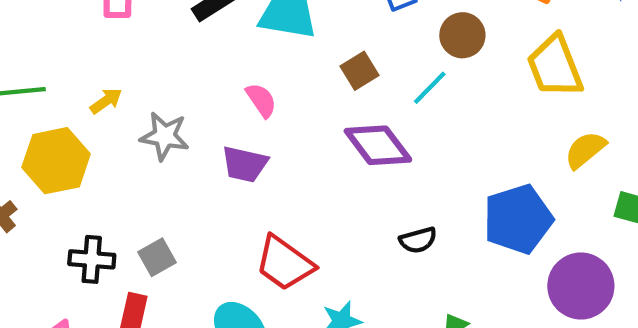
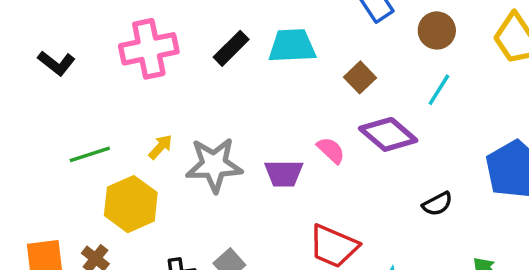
cyan line: (430, 88) -> (439, 90), moved
pink semicircle: (261, 100) -> (331, 150), moved
gray star: (165, 136) -> (214, 165), size x1.4

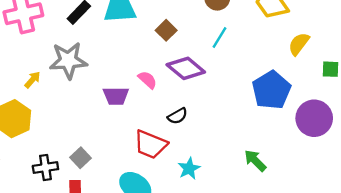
gray star: (214, 165) -> (68, 60), moved
black semicircle: (437, 204) -> (177, 116), moved

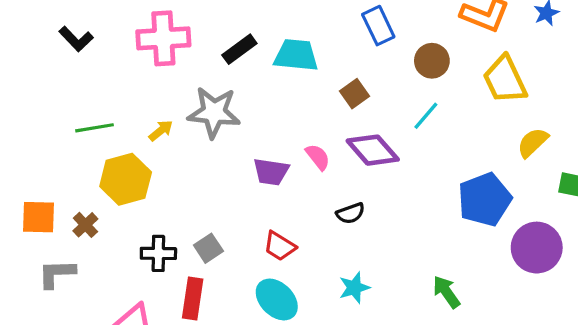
red trapezoid: (150, 144) -> (280, 246), moved, size x0.7

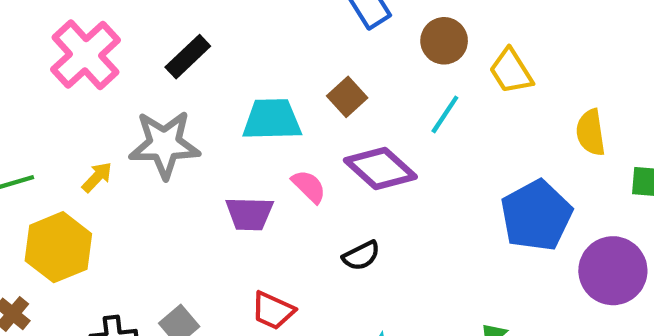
pink cross: (163, 38) -> (85, 55), turned -32
cyan trapezoid: (296, 55) -> (272, 120), moved
yellow trapezoid: (505, 80) -> (511, 71), moved, size x0.7
yellow semicircle: (533, 142) -> (591, 132), turned -48

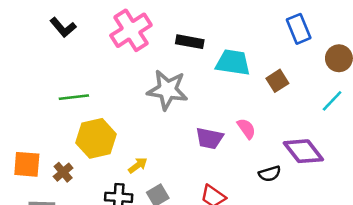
black rectangle: (188, 57) -> (190, 42), turned 44
cyan trapezoid: (272, 120) -> (233, 62), moved
purple diamond: (380, 168) -> (303, 151), moved
yellow arrow: (97, 177) -> (138, 165), moved

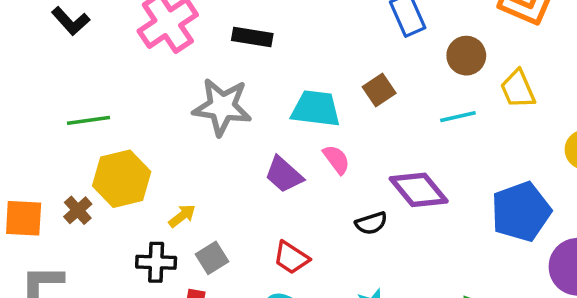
cyan trapezoid: (233, 62) -> (316, 109), moved
cyan line: (332, 101) -> (458, 117), turned 35
purple trapezoid: (209, 138) -> (284, 175), turned 32
brown cross: (63, 172) -> (78, 210), moved

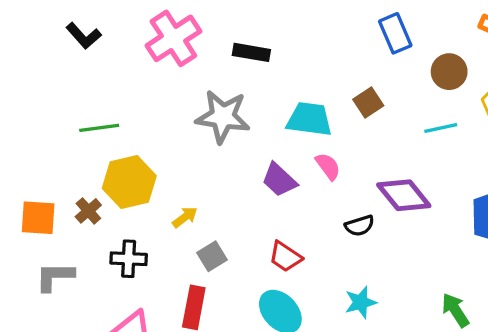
black cross: (156, 262) -> (129, 259), moved

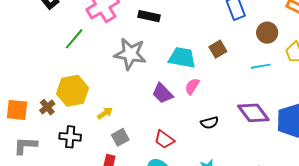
green line: (99, 128) -> (74, 39), moved, turned -45
pink semicircle: (328, 166) -> (192, 86), turned -114
purple diamond: (404, 195) -> (253, 113), moved

